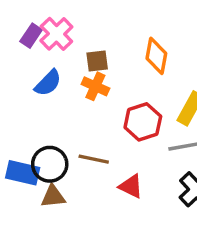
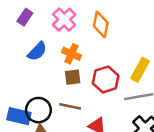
pink cross: (56, 34) -> (64, 20), moved
orange diamond: (156, 56) -> (101, 24), moved
brown square: (97, 61) -> (73, 77), moved

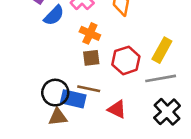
blue semicircle: (37, 51) -> (54, 15), moved
blue rectangle: (19, 116) -> (73, 99), moved

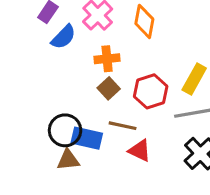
orange cross: (90, 33) -> (107, 59), turned -30
brown square: (91, 58) -> (109, 88), turned -36
brown line: (89, 89) -> (123, 126), moved

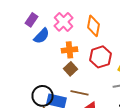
red hexagon: (151, 91) -> (100, 57), moved

